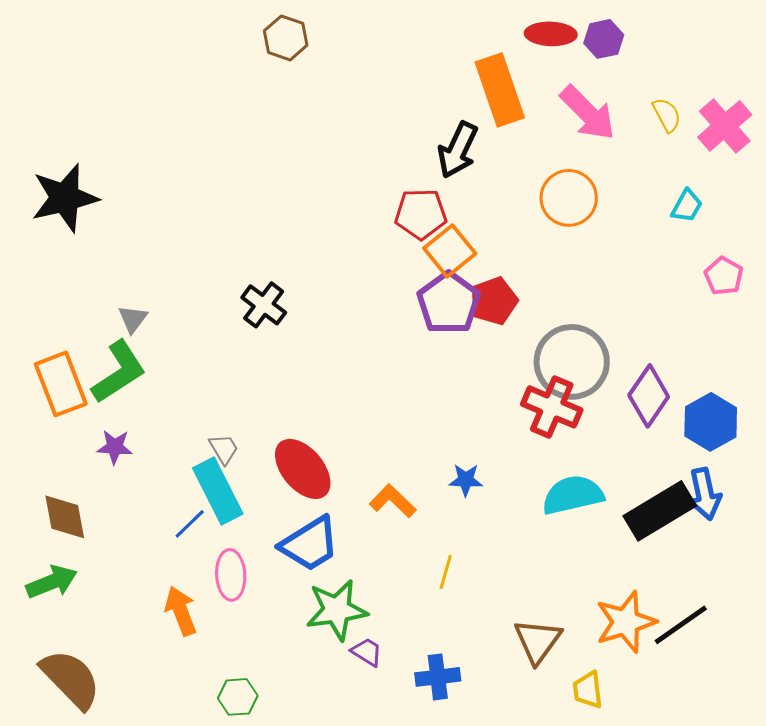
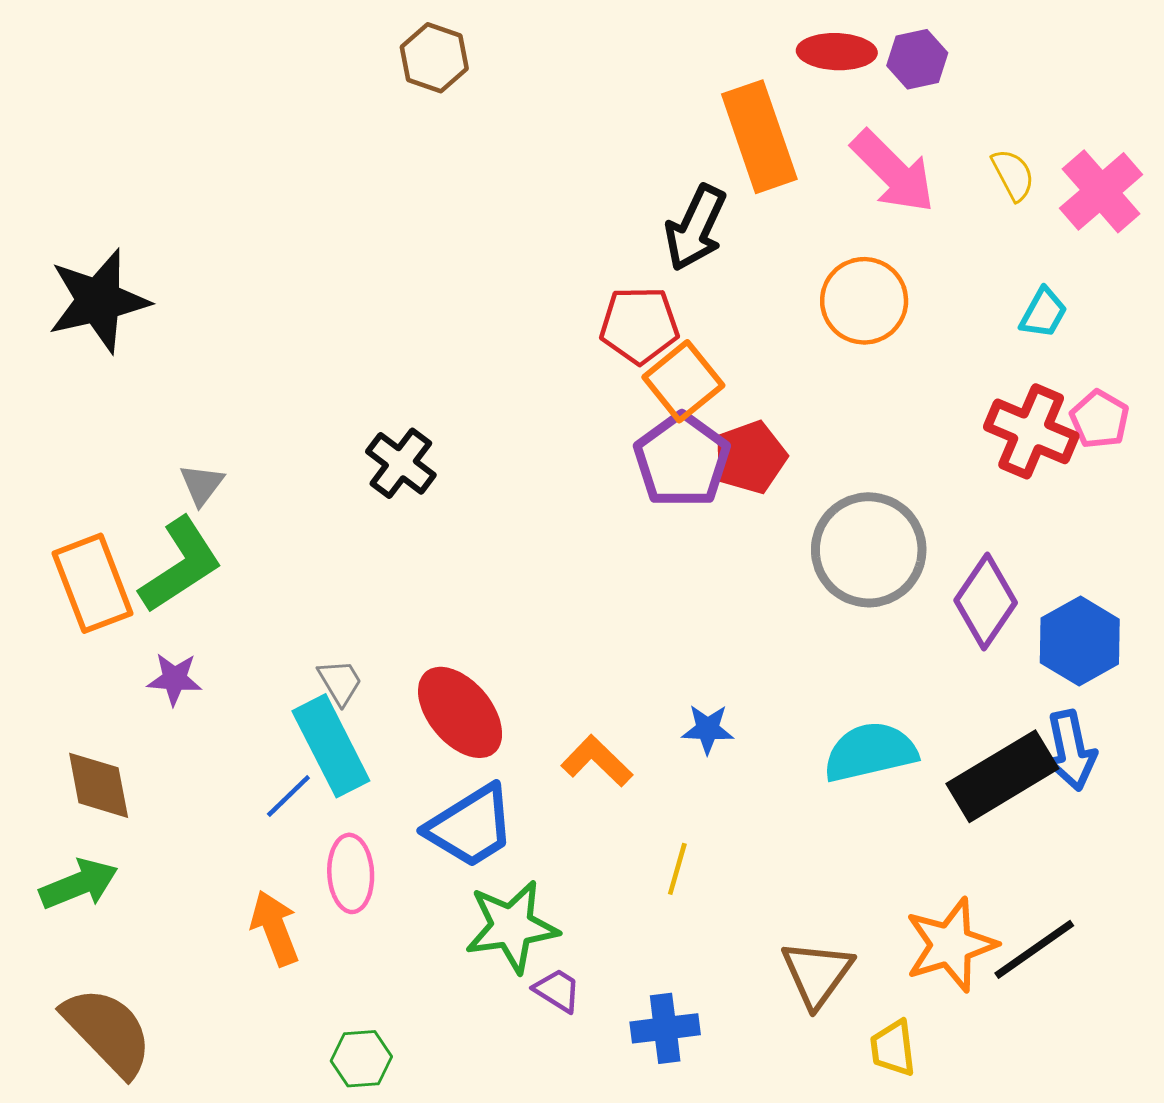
red cross: (552, 407) -> (1031, 431), moved

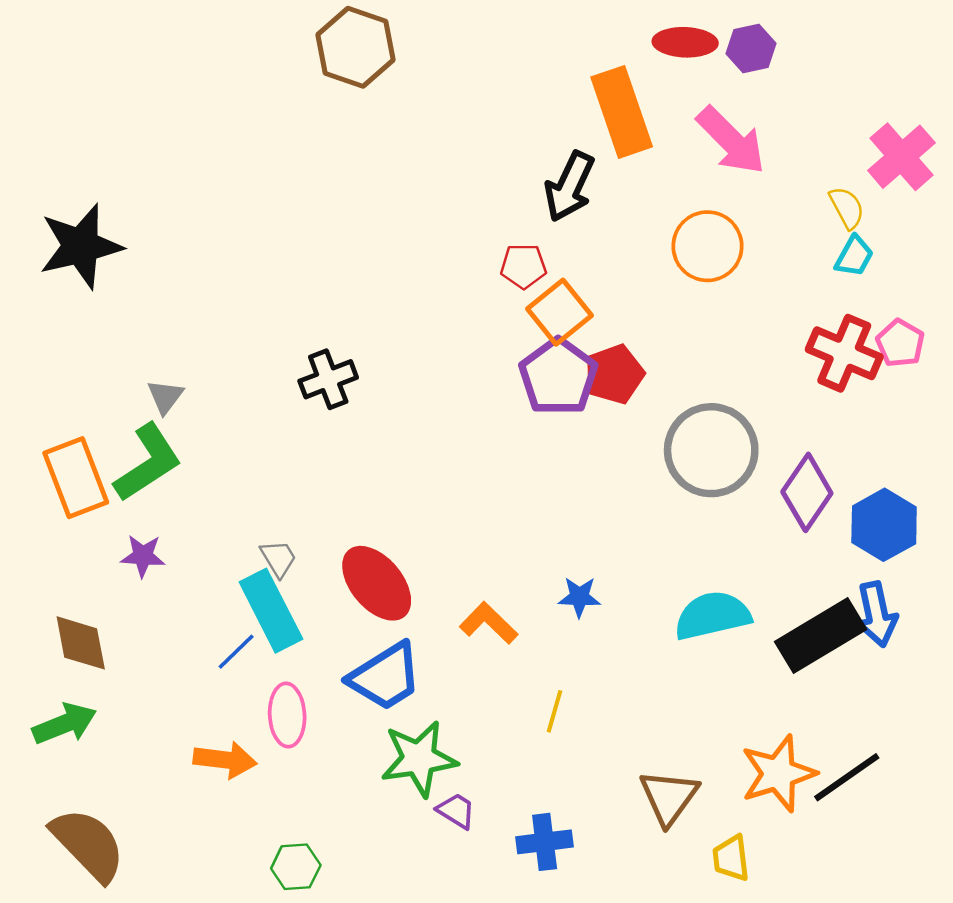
brown hexagon: (434, 58) -> (356, 47), size x1.4
yellow semicircle: (1013, 175) -> (847, 208), moved
red pentagon: (639, 325) -> (523, 266), size x0.7
black cross: (401, 463) -> (328, 379), turned 32
orange arrow: (275, 928) -> (225, 760), turned 118

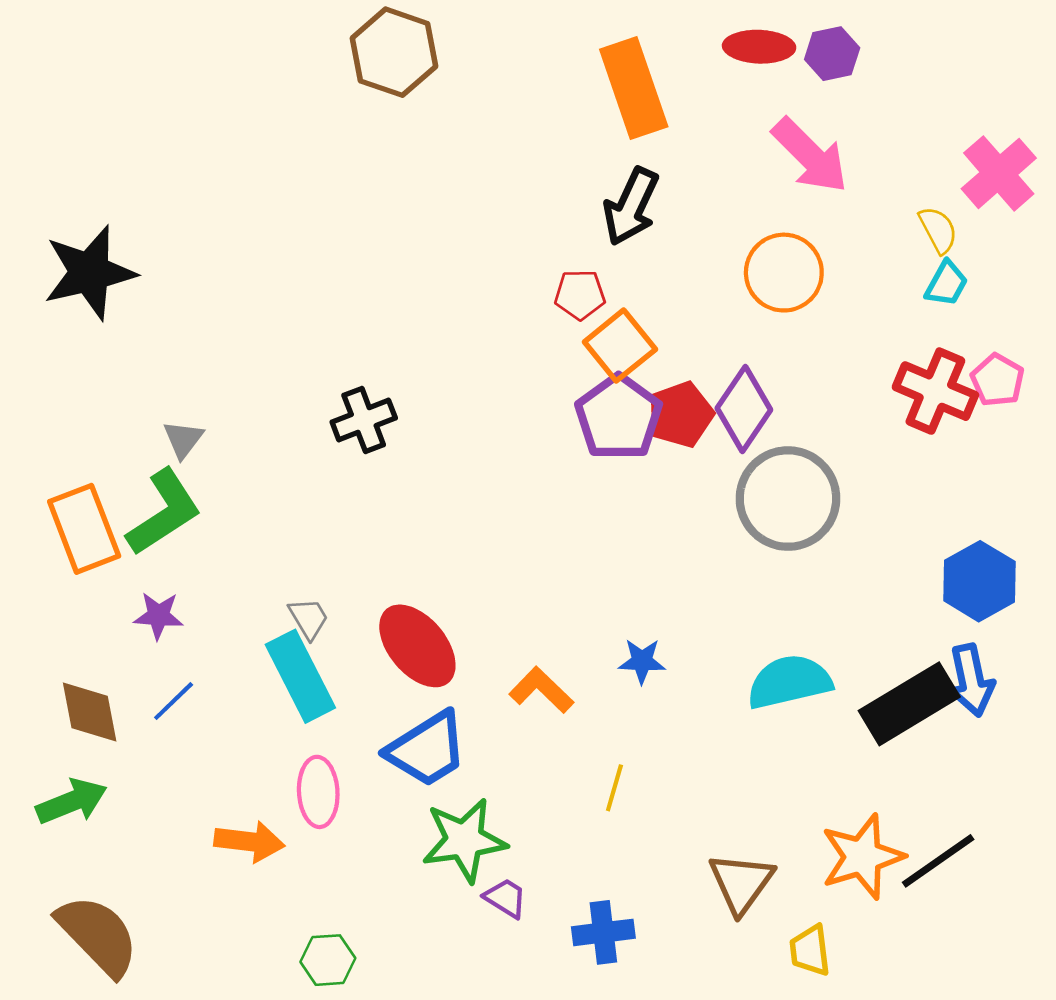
orange rectangle: (622, 112) -> (634, 88), moved
purple diamond: (807, 492) -> (744, 409), moved
blue line: (236, 652) -> (174, 701), moved

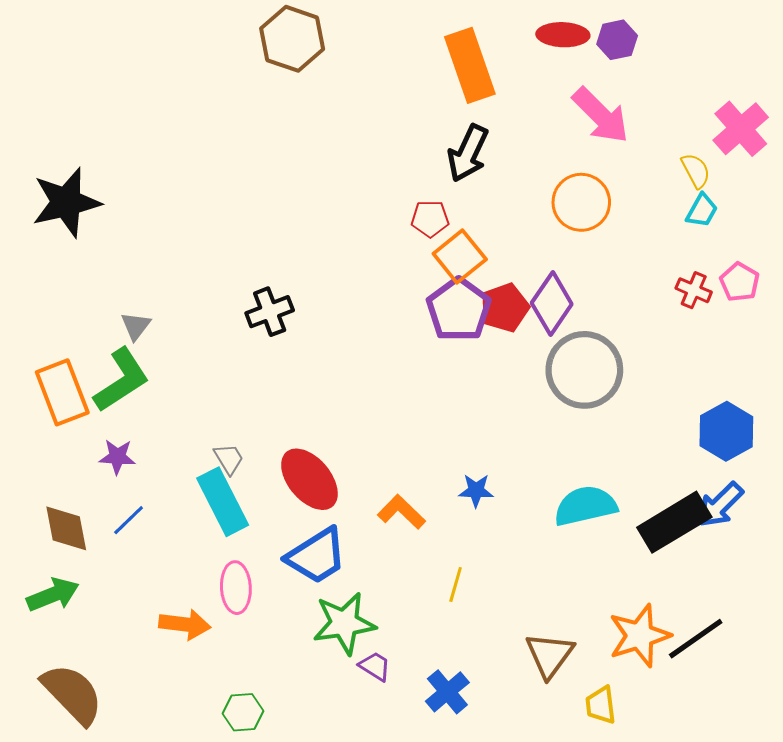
red cross: (935, 391) -> (694, 290), size x0.6
blue arrow: (971, 680) -> (720, 505), turned 57
blue cross: (603, 932) -> (447, 692), turned -33

